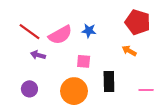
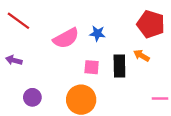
red line: (29, 32) -> (18, 21), moved
purple arrow: (38, 55) -> (14, 60), moved
black rectangle: (109, 82) -> (119, 66), moved

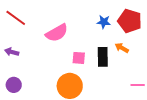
blue star: (97, 34) -> (104, 22), moved
purple circle: (32, 97) -> (14, 85), moved

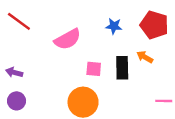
blue star: (104, 22) -> (114, 26), moved
purple arrow: (12, 52) -> (14, 72), moved

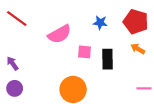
orange arrow: (145, 57) -> (138, 49), moved
pink square: (94, 69) -> (85, 52), moved
purple arrow: (14, 72) -> (13, 63), turned 40

